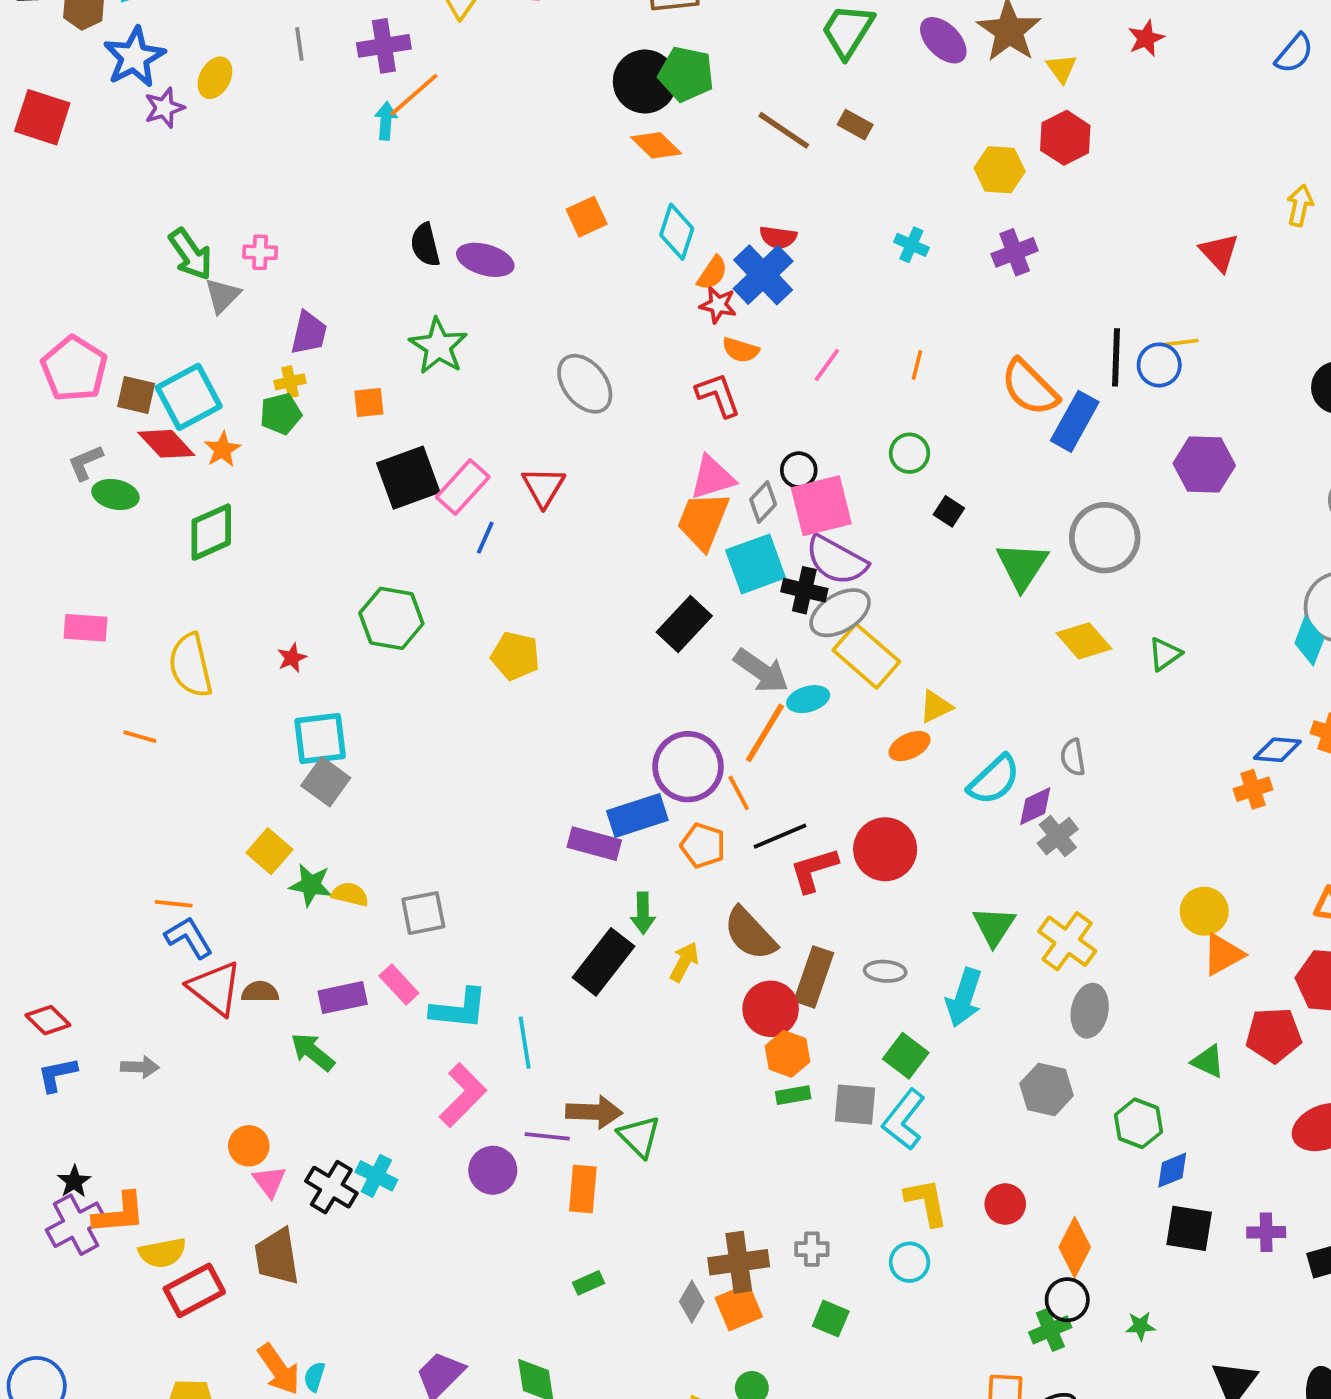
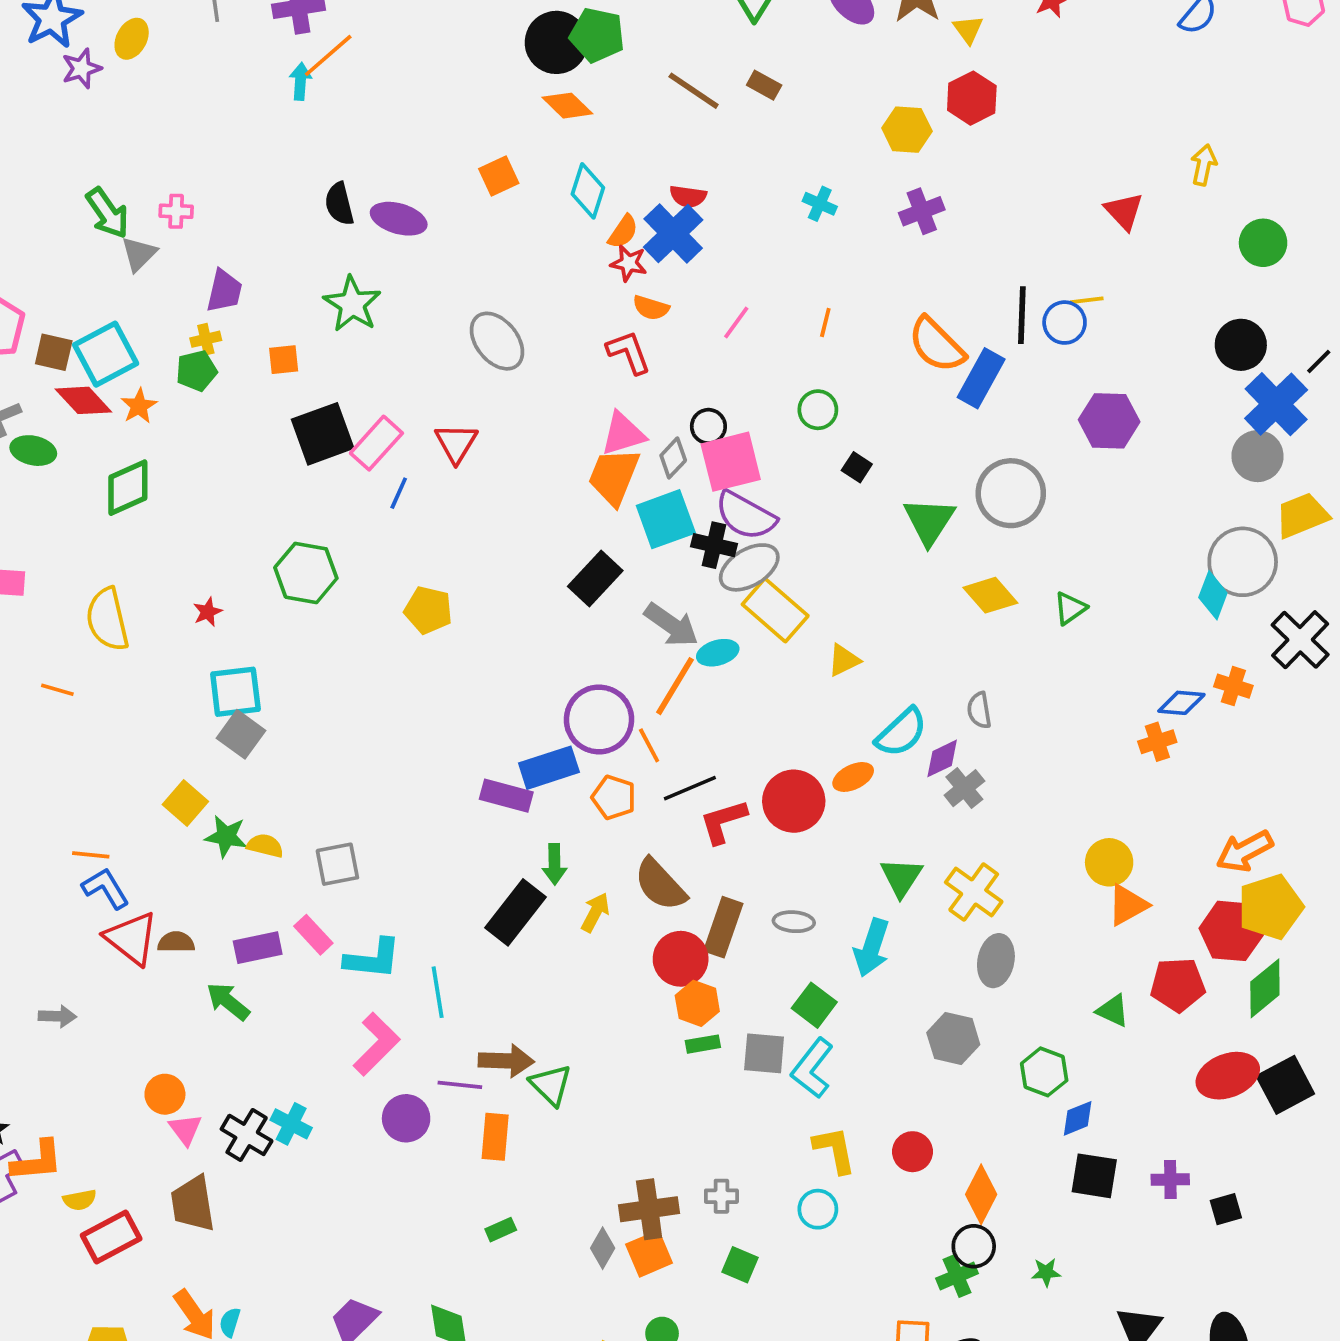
orange ellipse: (910, 746) -> (853, 777), moved
yellow semicircle: (162, 1253) -> (80, 1200), size x0.7

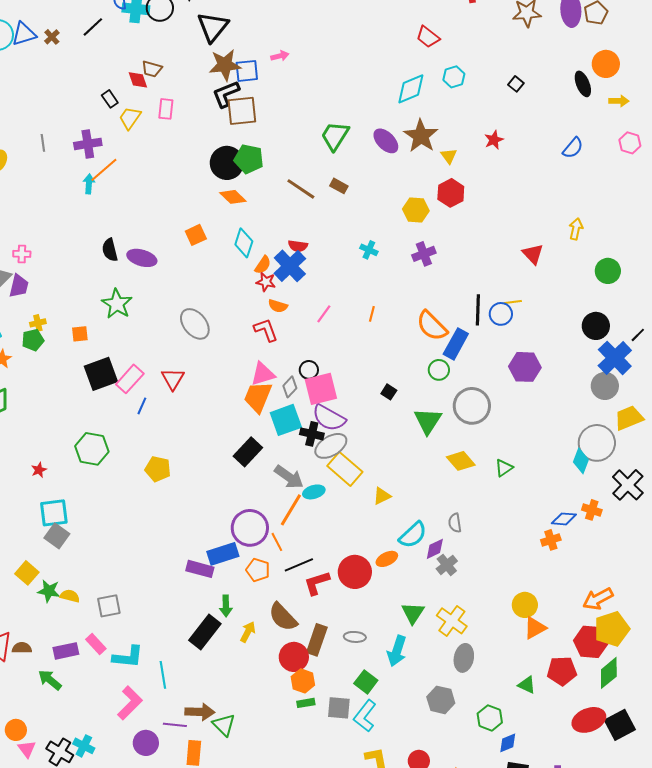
purple trapezoid: (224, 291) -> (19, 286), moved
green circle: (818, 410) -> (439, 370), moved

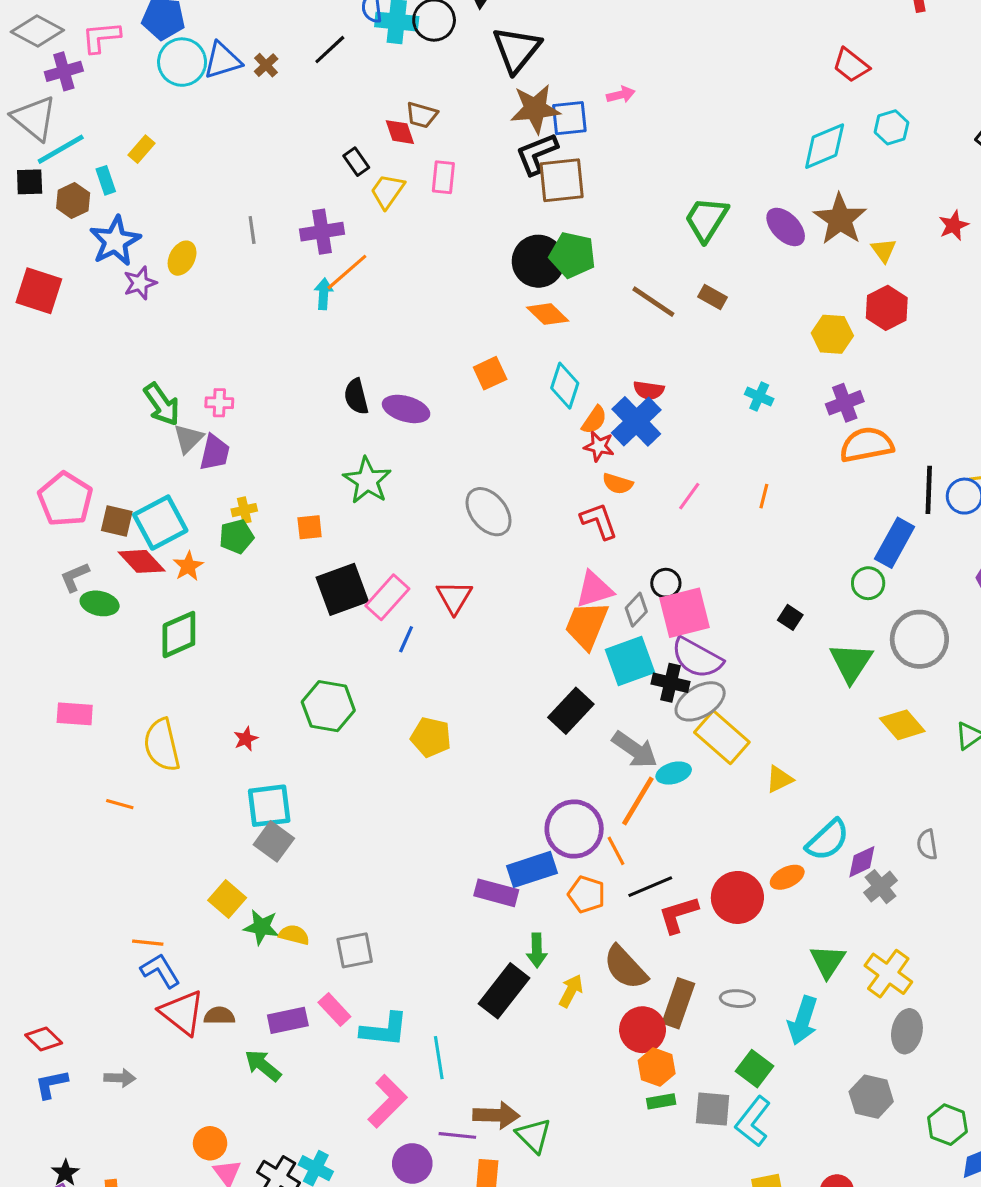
orange semicircle: (432, 326) -> (867, 445), moved, turned 124
gray semicircle: (455, 523) -> (927, 845), moved

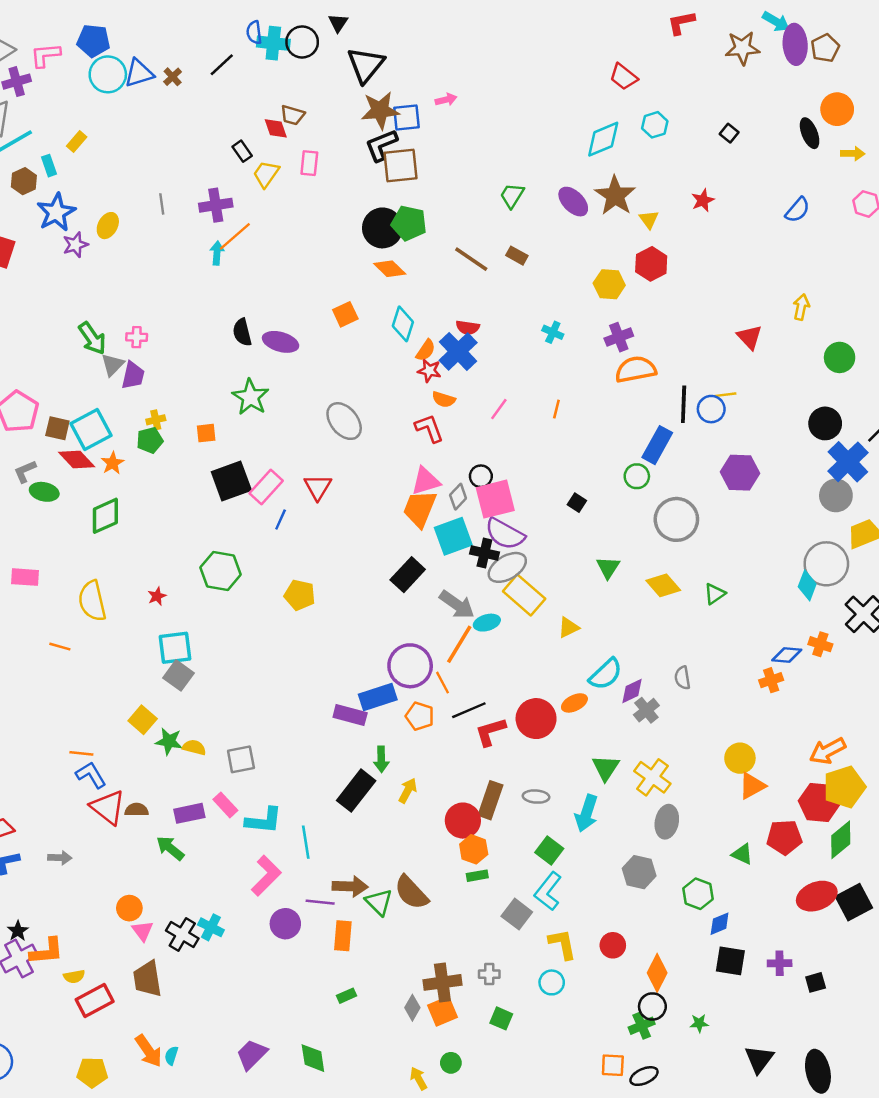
green trapezoid: (706, 219) -> (512, 196), size x0.7
green triangle: (851, 663) -> (608, 567), moved, size x0.7
brown semicircle: (625, 967) -> (411, 893), moved
gray square: (713, 1109) -> (517, 914), moved, turned 32

